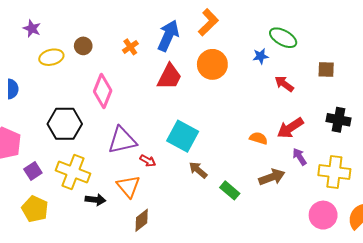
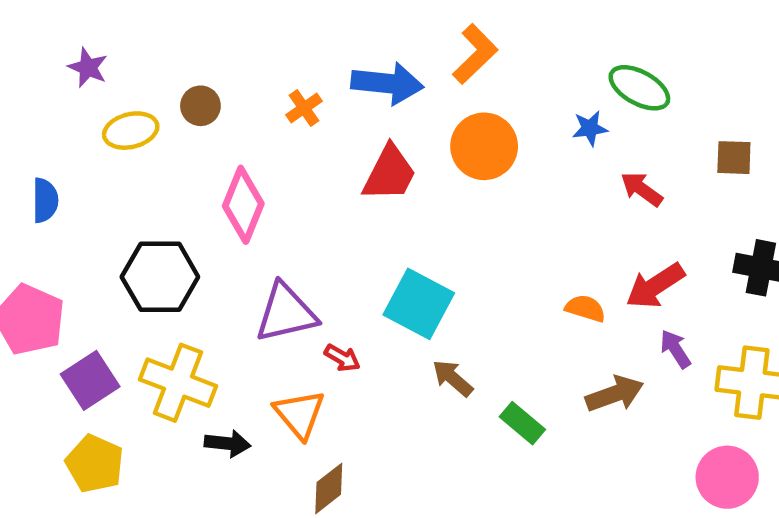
blue arrow: (168, 36) -> (387, 83), turned 72
purple square: (33, 171) -> (90, 380), size x1.4

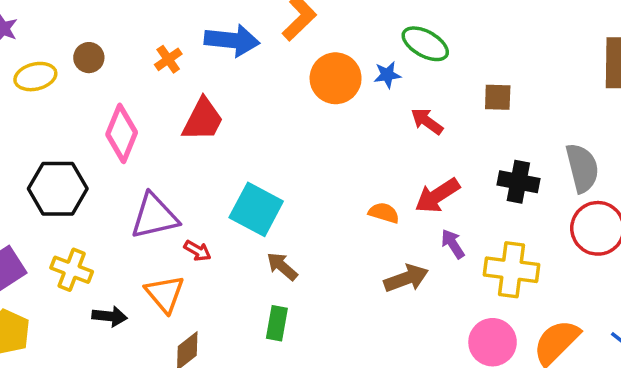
orange circle: (484, 146) -> (336, 78), moved
red trapezoid: (390, 173) -> (203, 120), moved
yellow cross: (178, 383) -> (72, 270), size x0.7
green rectangle: (522, 423) -> (277, 323), moved, turned 60

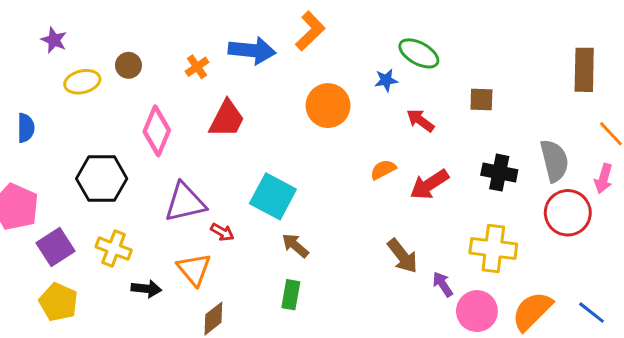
orange circle: (336, 78) -> (328, 106), moved
orange semicircle: (384, 213) -> (383, 170), moved, turned -45
purple arrow: (453, 244) -> (443, 284), moved
brown arrow: (406, 278) -> (402, 256), turned 72

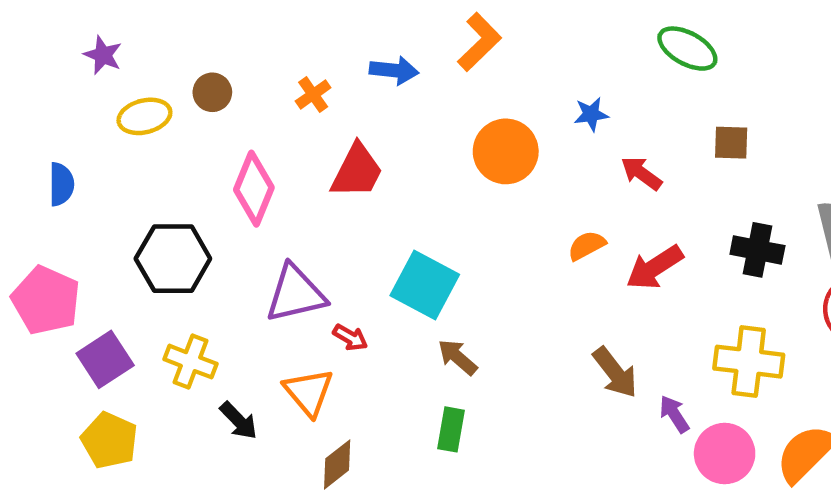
blue arrow: (252, 50) -> (394, 70), size x0.7
green ellipse: (419, 53) -> (687, 49), moved
black arrow: (146, 289) -> (239, 421), turned 40

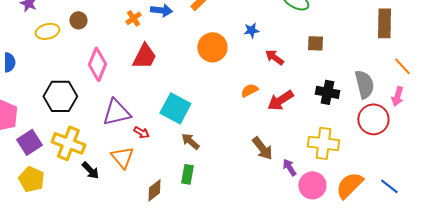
orange cross: (313, 94) -> (133, 18), moved
yellow cross: (190, 362) -> (68, 143), size x1.4
brown diamond: (337, 464) -> (154, 190), moved

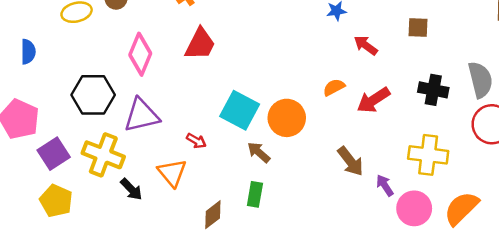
orange circle: (212, 47) -> (287, 118), moved
purple triangle: (116, 112) -> (142, 115), moved

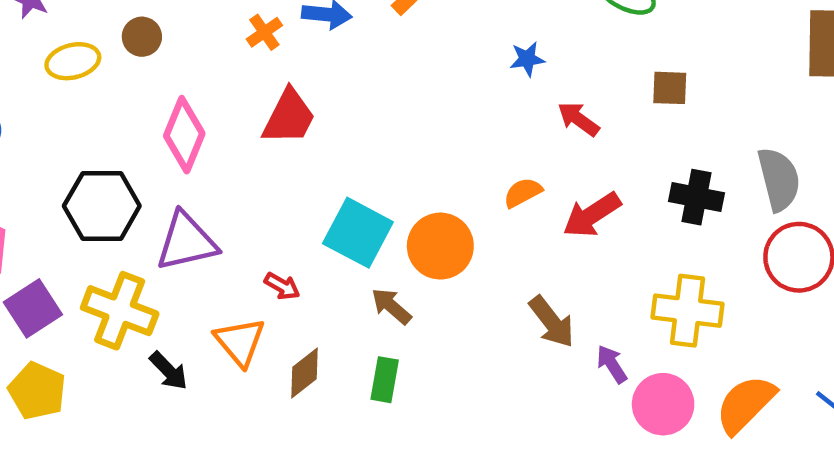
brown diamond: (213, 215) -> (304, 373), moved

